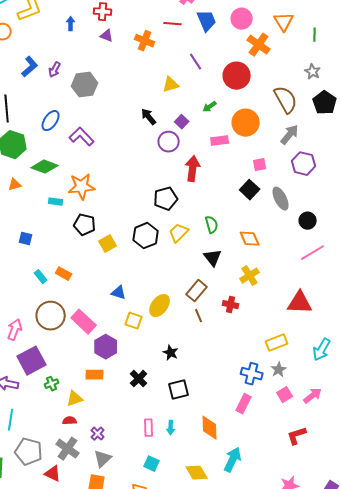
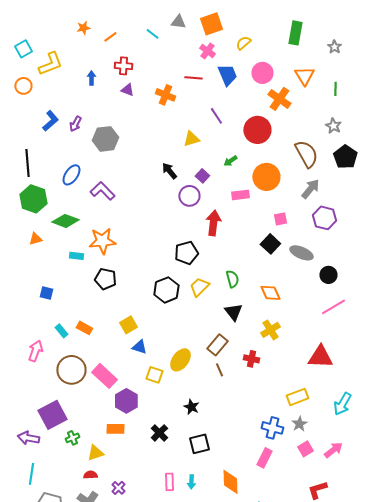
gray ellipse: (281, 199) -> (301, 253), turned -40
yellow square: (108, 244) -> (128, 325), moved
pink arrow: (15, 330) -> (35, 351), moved

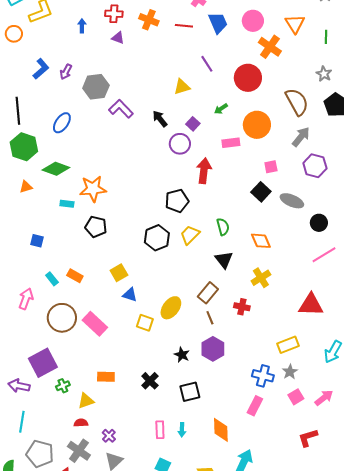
orange cross: (165, 95) -> (149, 20), moved
purple L-shape: (102, 191) -> (121, 109), moved
purple hexagon: (126, 401) -> (213, 349), moved

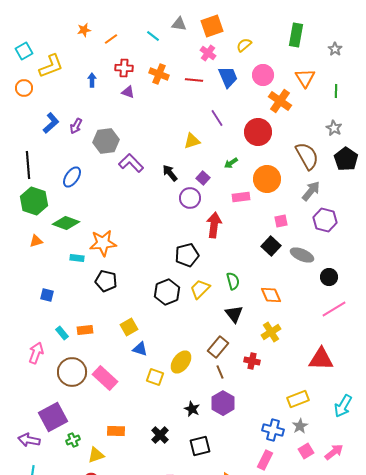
orange rectangle: (75, 276) -> (85, 330), turned -35

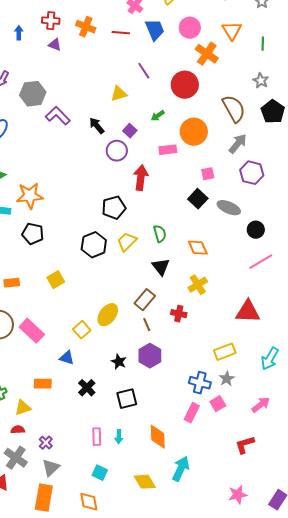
blue triangle: (140, 349) -> (67, 358), moved
yellow square: (155, 377) -> (82, 330), turned 30
pink square: (306, 451) -> (218, 404), moved

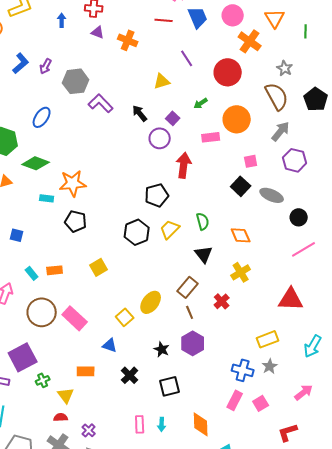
orange cross: (86, 27) -> (128, 40), moved
gray star: (261, 81) -> (285, 68), moved
red cross: (179, 314) -> (222, 301), turned 35
pink square: (218, 404) -> (261, 403), moved
yellow triangle: (23, 408) -> (66, 395), turned -48

